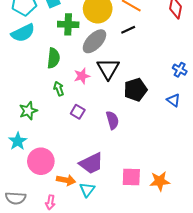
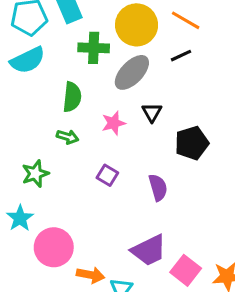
black triangle: (108, 69) -> (152, 112), size x0.6
green arrow: (59, 89) -> (68, 137), moved, turned 128
purple trapezoid: (91, 163) -> (149, 250), moved
pink square: (131, 177) -> (186, 270), turned 36

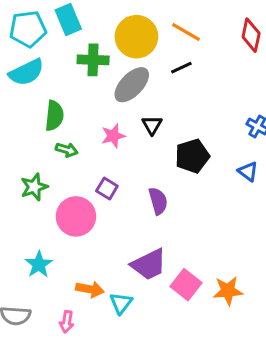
green semicircle: (72, 97) -> (54, 116), moved
cyan star: (20, 218) -> (39, 264), moved
pink circle: (54, 247) -> (76, 216), moved

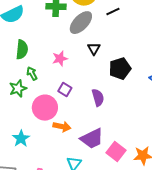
green semicircle: (54, 116) -> (22, 50), moved
pink star: (113, 136) -> (60, 59), moved
green arrow: (67, 150) -> (32, 74), moved, turned -136
orange arrow: (90, 289) -> (62, 127), moved

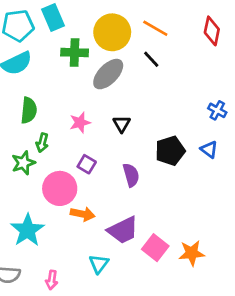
black line: (113, 12) -> (151, 59), turned 72
black triangle: (94, 49) -> (122, 124), moved
black pentagon: (120, 69) -> (170, 151), moved
green arrow: (32, 74) -> (42, 143), turned -136
cyan star: (21, 139) -> (27, 230), size x1.4

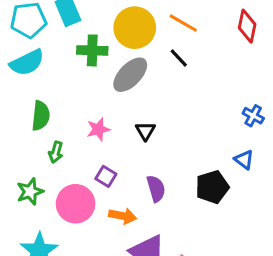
black pentagon: (170, 151) -> (212, 187), moved
green star: (23, 163) -> (30, 192), moved
orange arrow: (83, 214) -> (123, 216), moved

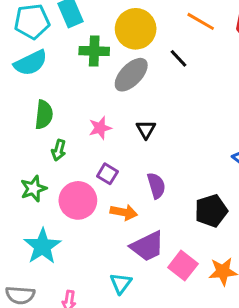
orange line: (183, 23) -> (201, 21), moved
black pentagon: (212, 187) -> (211, 211), moved

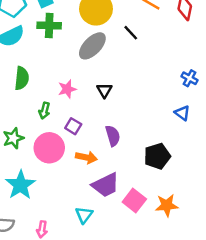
green cross: (94, 51) -> (49, 26), moved
green arrow: (59, 150) -> (44, 111), moved

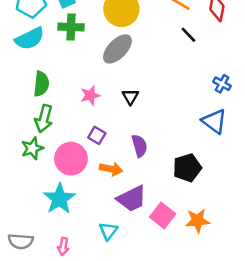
black line: (131, 33) -> (188, 35), moved
green arrow: (44, 111) -> (44, 119), moved, size x1.5
blue triangle: (182, 113) -> (214, 121), size x1.5
cyan star: (20, 185) -> (59, 199), moved

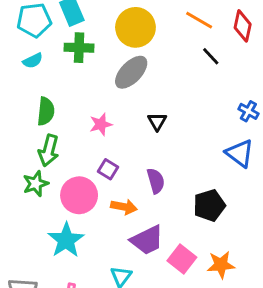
cyan semicircle: (30, 39) -> (33, 61), size x0.6
black triangle: (130, 97) -> (157, 121), moved

